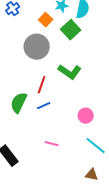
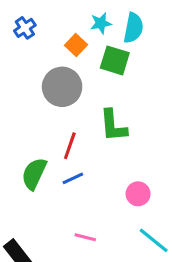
green square: (71, 30) -> (115, 60), turned -30
green L-shape: (70, 72) -> (113, 126), turned 50

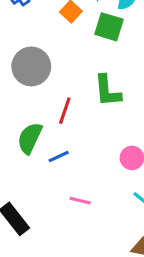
gray circle: (62, 87) -> (31, 66), moved
blue line: (73, 178) -> (59, 156), moved

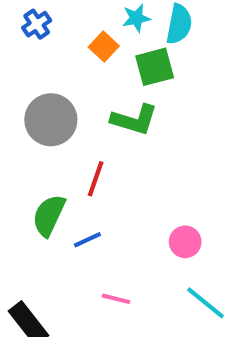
green square: (109, 27) -> (155, 67), turned -32
green L-shape: (107, 91) -> (134, 120), moved, turned -68

